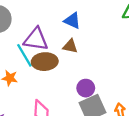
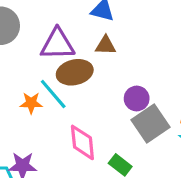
cyan line: (24, 55) -> (53, 94), moved

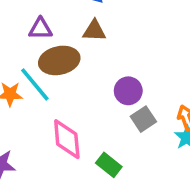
purple triangle: (57, 44) -> (40, 29), size x0.6
gray square: (150, 124) -> (143, 119), size x0.6

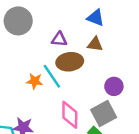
gray square: (143, 119) -> (104, 113), moved, size x1.5

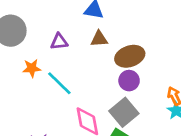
brown ellipse: (70, 62) -> (130, 56), moved
orange star: (35, 81) -> (32, 68), moved

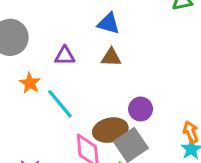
brown ellipse: (130, 56) -> (110, 130), moved
orange star: (32, 68) -> (30, 83), turned 30

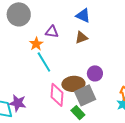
brown triangle: (111, 57) -> (81, 37), turned -32
orange star: (30, 83) -> (36, 44), moved

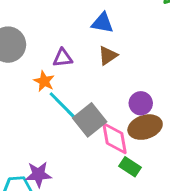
brown ellipse: (73, 84) -> (145, 127), moved
pink diamond: (57, 95) -> (115, 138), moved
gray square: (85, 95) -> (90, 120), moved

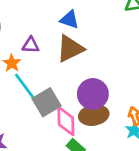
brown triangle: (108, 56) -> (70, 49), size x1.6
purple circle: (141, 103) -> (93, 94), size x1.5

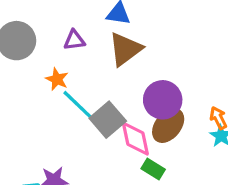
purple triangle: (31, 45) -> (74, 40), moved
brown ellipse: (94, 115) -> (168, 125), turned -32

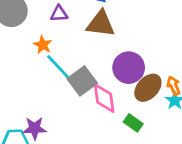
brown triangle: (125, 49) -> (101, 24), turned 40
brown ellipse: (168, 125) -> (148, 88), moved
green rectangle: (153, 169) -> (133, 123), moved

